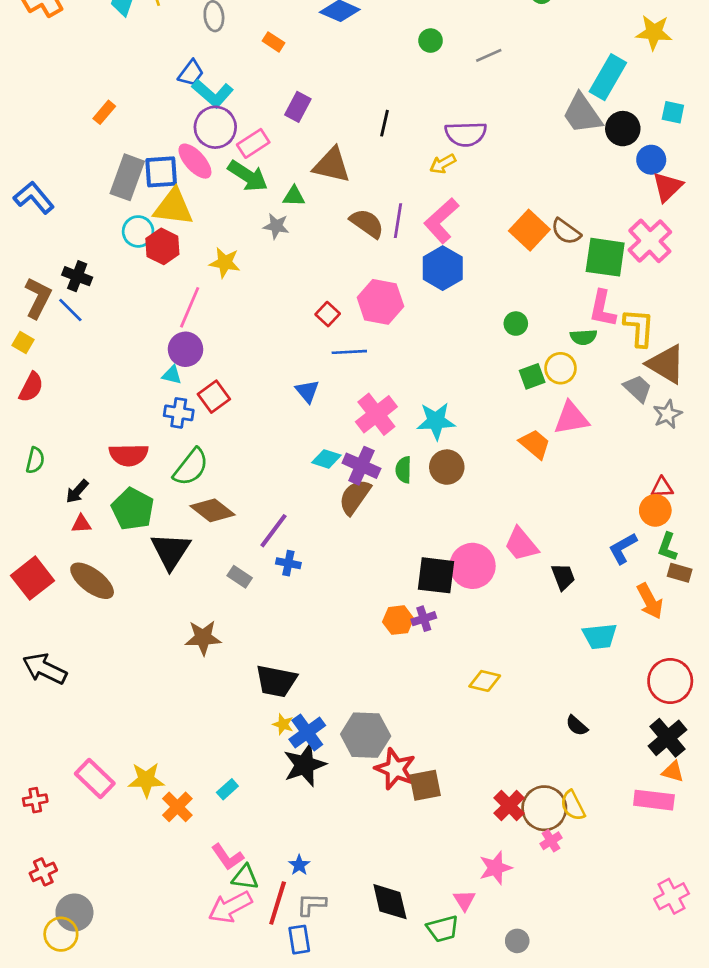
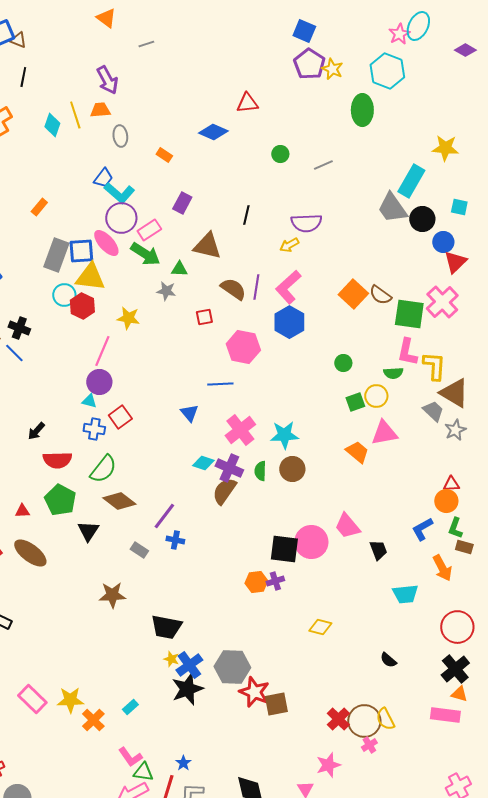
red square: (328, 314) -> (204, 317), moved, turned 36
black arrow: (77, 491) -> (36, 431), moved
black triangle: (171, 551) -> (88, 531), size x0.7

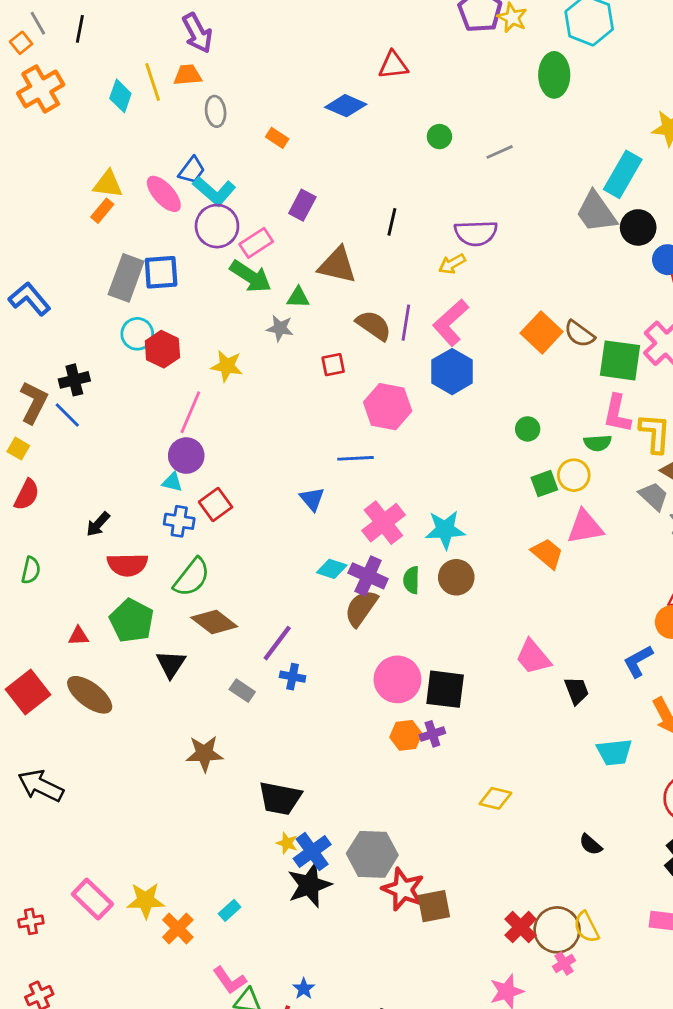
pink ellipse: (106, 243) -> (164, 194), moved
yellow triangle: (90, 277) -> (108, 184), moved, size x0.7
black cross: (19, 328) -> (74, 380), turned -35
pink circle: (311, 542) -> (397, 679), moved

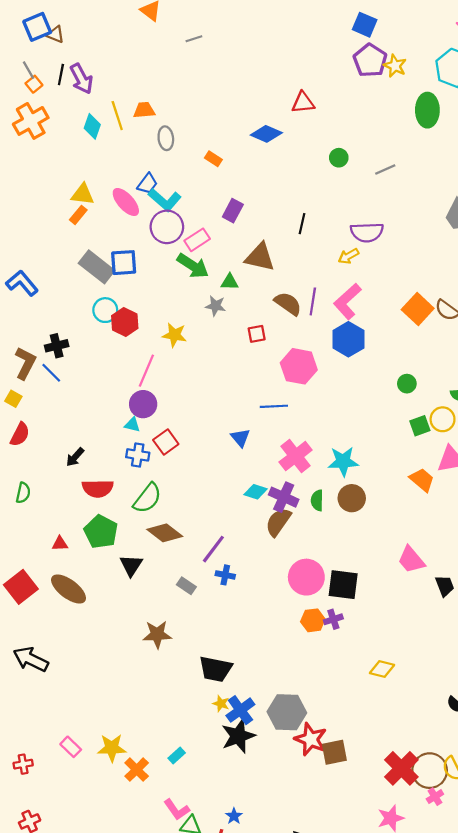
purple arrow: (197, 33) -> (81, 79), moved
orange square: (21, 43) -> (34, 84), moved
gray rectangle: (126, 278) -> (97, 267), turned -72
pink rectangle: (92, 899) -> (71, 747), size x0.7
red cross: (521, 927) -> (401, 768), size x1.4

